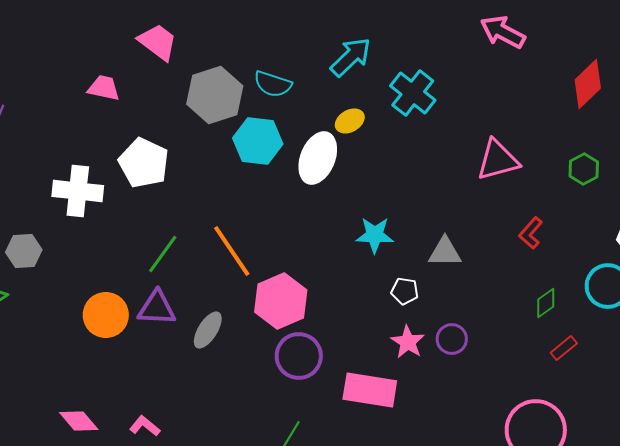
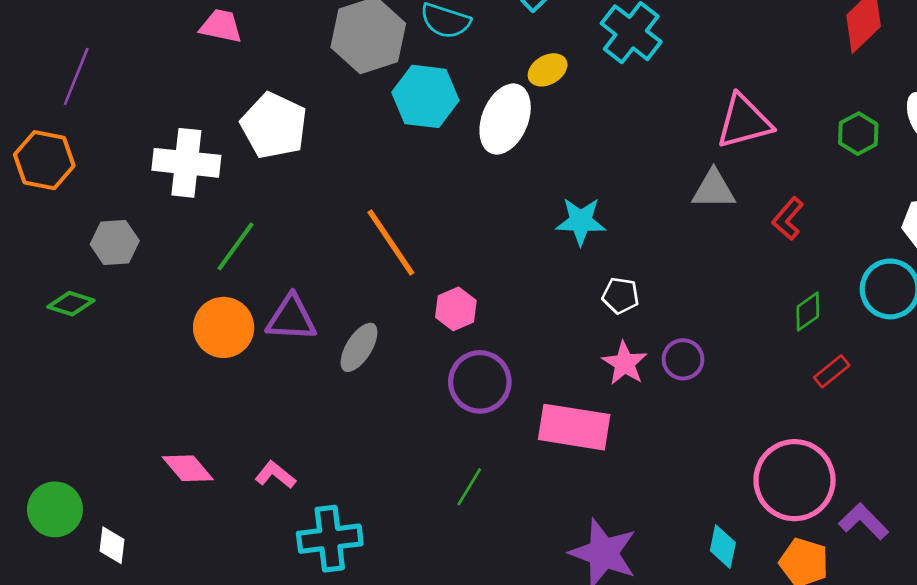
gray triangle: (445, 252) -> (714, 189), moved
green line: (163, 254) -> (236, 246), moved
pink hexagon: (281, 301) -> (456, 309), size x0.6

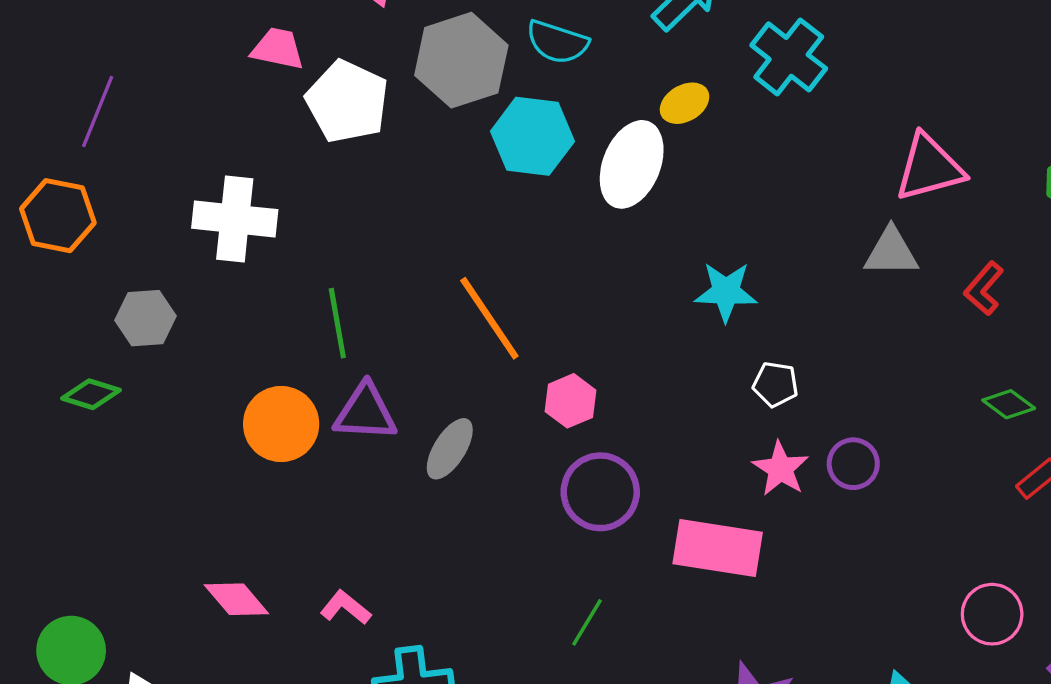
white pentagon: (274, 126) -> (347, 102), moved
green line: (236, 246) -> (337, 323), moved, turned -46
green diamond: (808, 312) -> (1009, 404), turned 72
pink circle: (795, 480) -> (992, 614), size x0.6

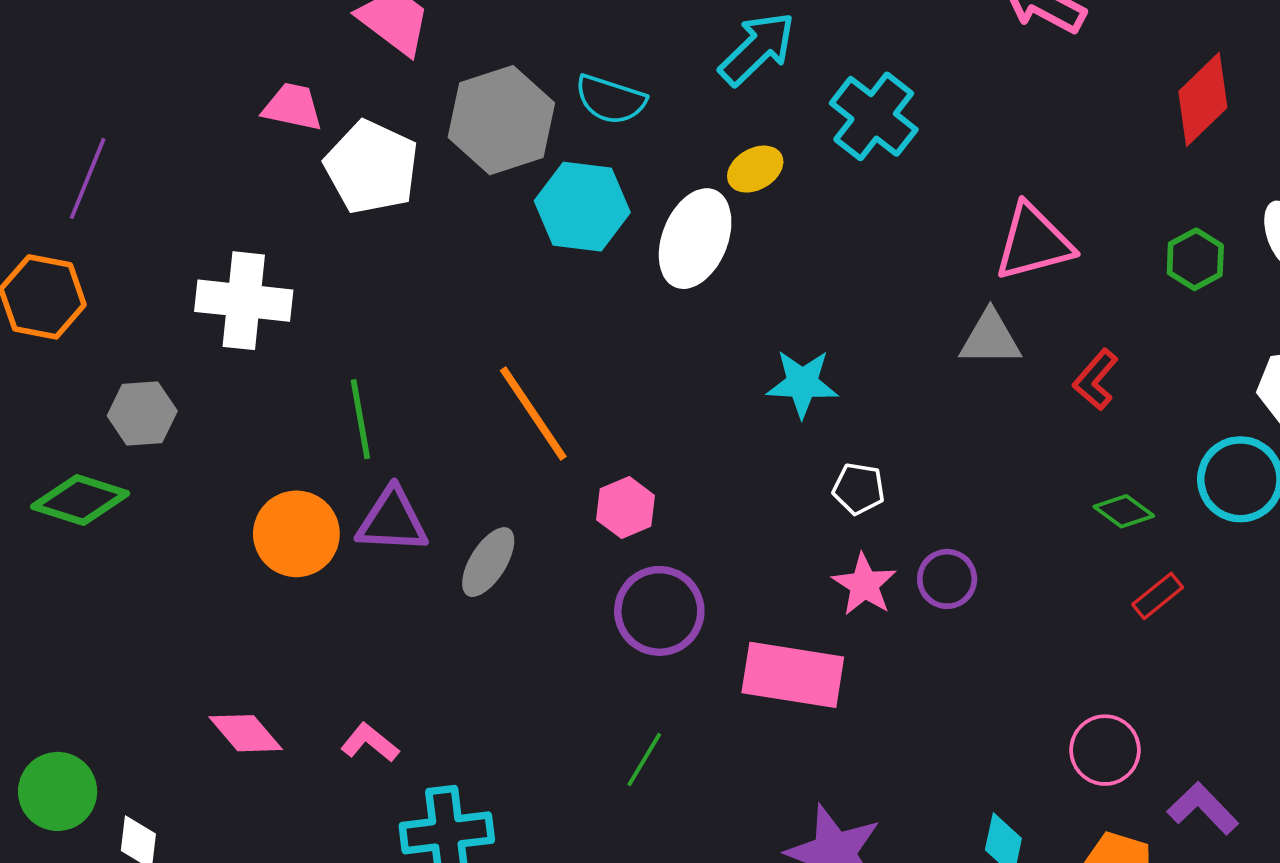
green diamond: (91, 394) -> (80, 500), size x1.4

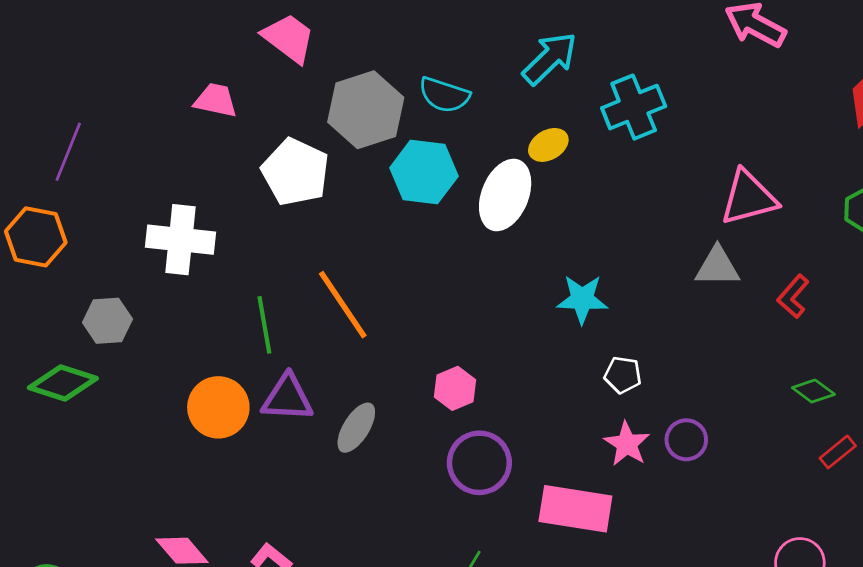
cyan cross: (874, 116) -> (634, 107), turned 30
white pentagon: (372, 167) -> (295, 172), moved
orange line: (533, 413) -> (343, 305), moved

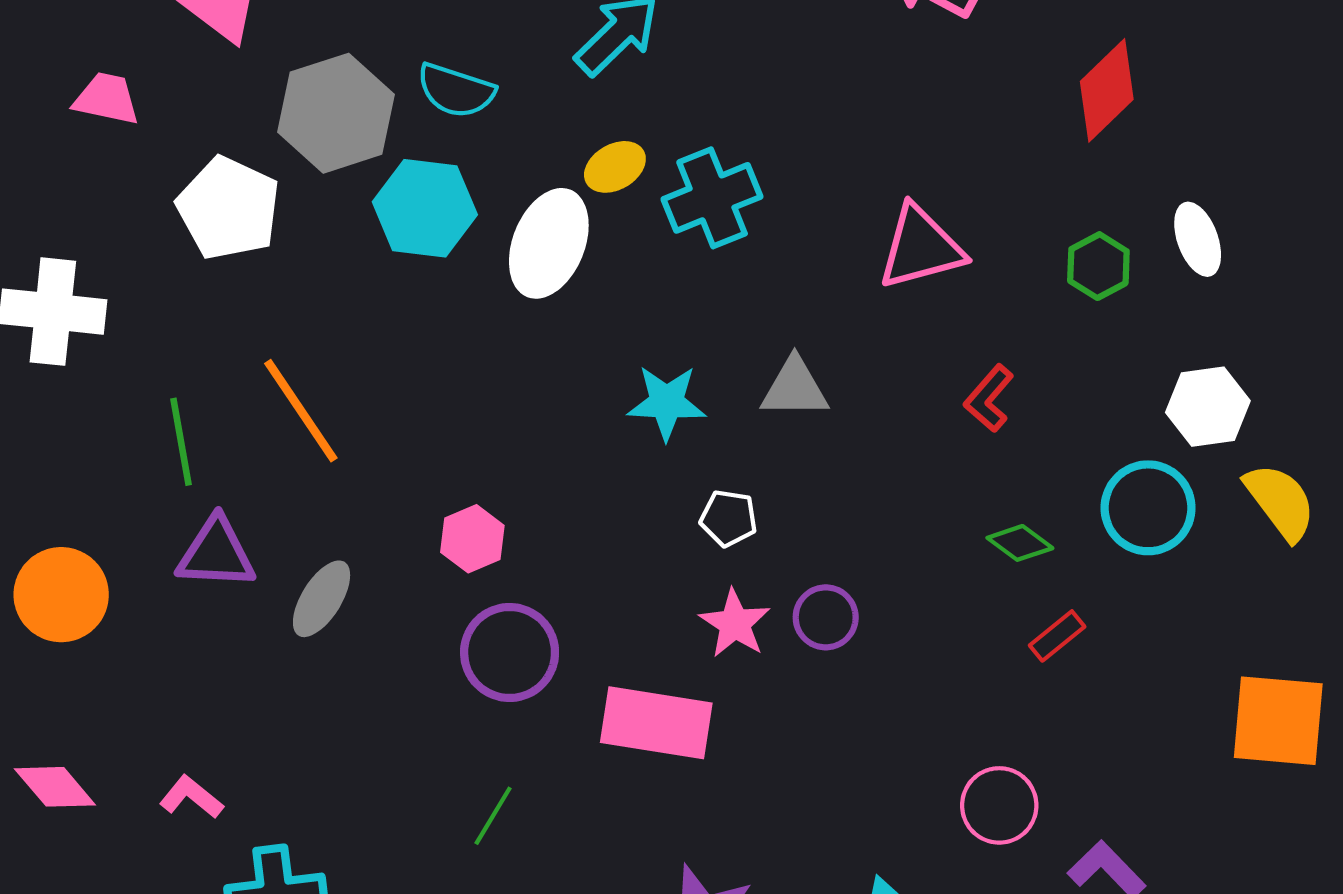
cyan cross: (634, 107) -> (712, 198), moved
gray triangle: (717, 267) -> (795, 388), moved
orange circle: (218, 407) -> (61, 595), moved

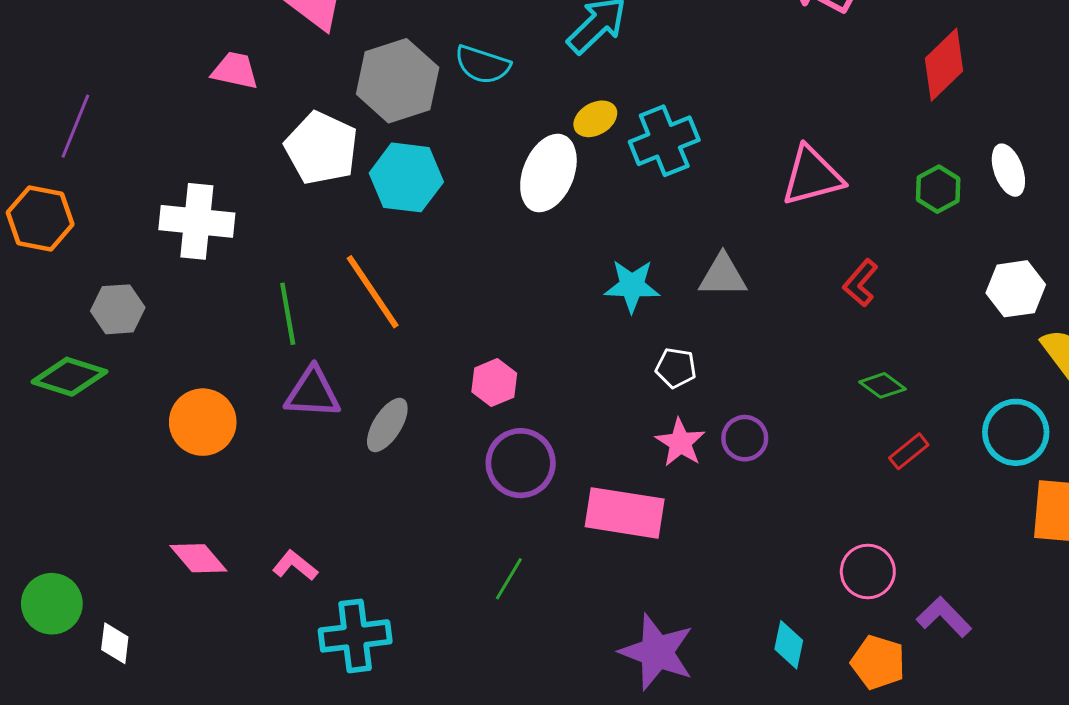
cyan hexagon: (425, 208) -> (406, 177), moved
cyan circle: (1148, 508) -> (1016, 432), moved

